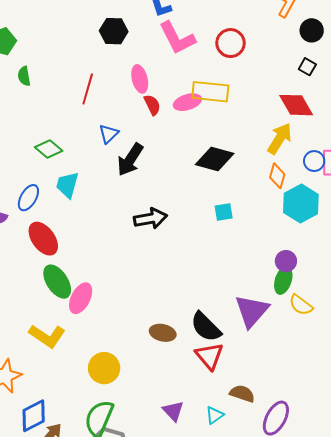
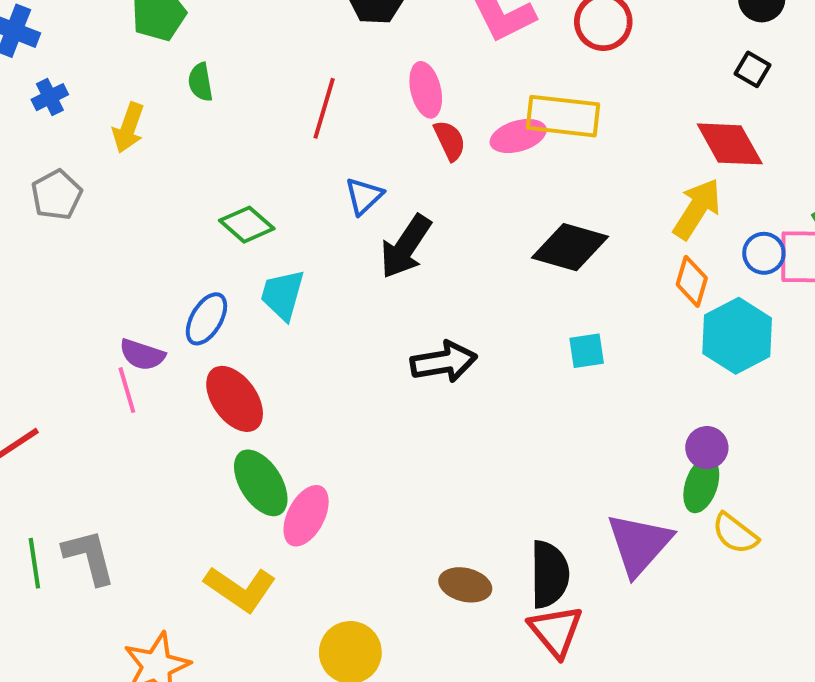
black semicircle: (206, 327) -> (549, 574), turned -136

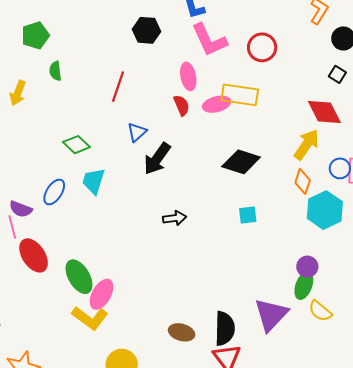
pink ellipse: (426, 90) -> (188, 76), moved
black arrow: (444, 362) -> (175, 218), size x0.7
red ellipse: (235, 399) -> (34, 255), moved
yellow L-shape: (240, 589) -> (90, 318), moved

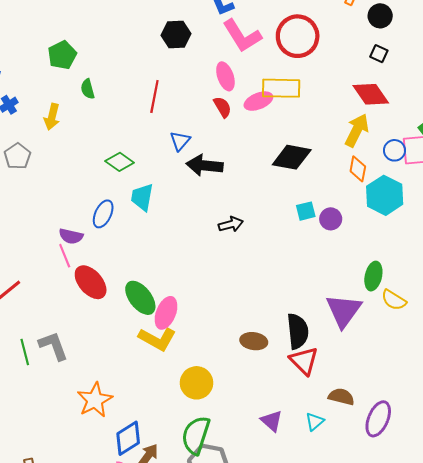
red circle: (262, 47) -> (298, 36), size x1.4
black arrow: (157, 159) -> (205, 165), turned 68
purple circle: (307, 267) -> (331, 219), moved

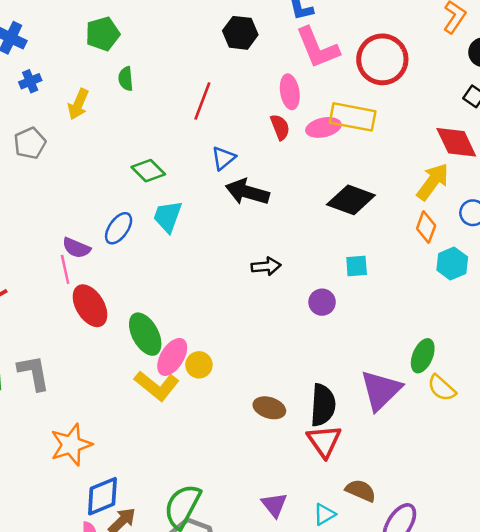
cyan hexagon: (385, 195) -> (452, 263), size x0.7
purple circle: (331, 219) -> (322, 302), moved
yellow circle: (196, 383) -> (199, 365), moved, size x0.7

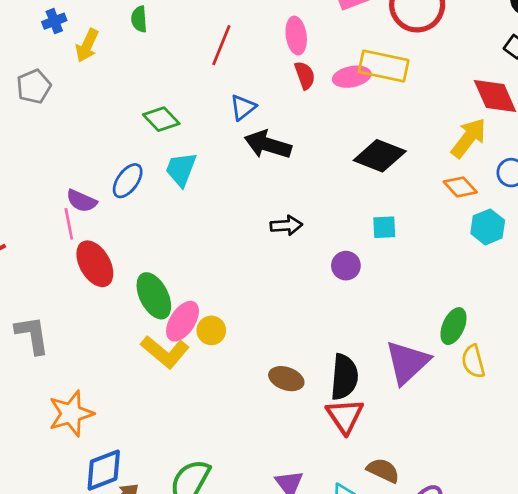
blue cross: (30, 81) -> (54, 21), moved
pink ellipse: (290, 92) -> (296, 36), moved
orange diamond: (426, 227) -> (460, 187), turned -64
yellow semicircle: (442, 388) -> (473, 361), turned 32

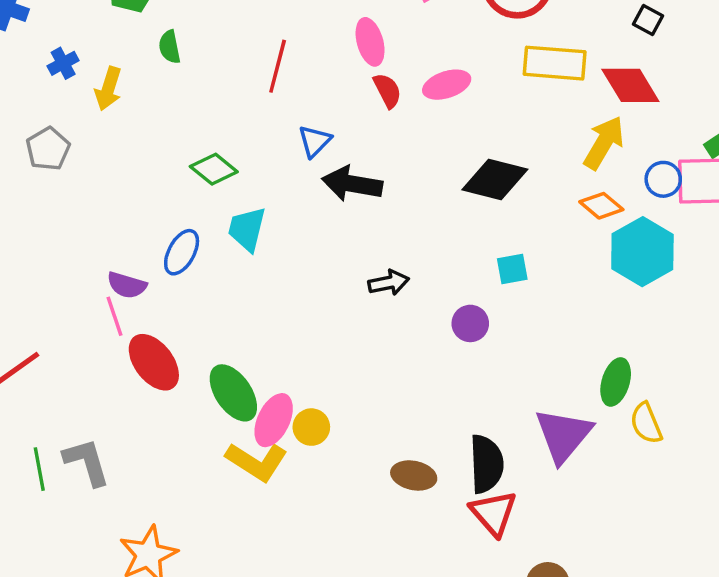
yellow rectangle: (384, 66) -> (555, 63), moved
cyan hexagon: (488, 227) -> (642, 252), size x1.5

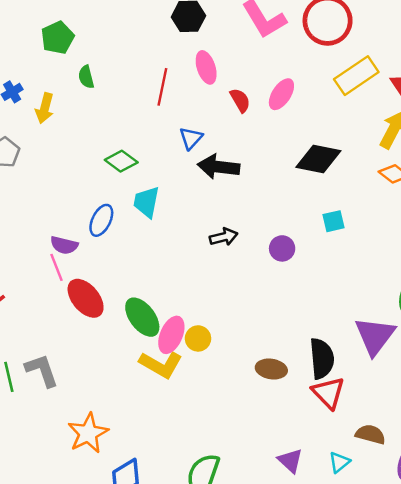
pink ellipse: (370, 42) -> (206, 67), moved
yellow rectangle: (555, 63) -> (356, 76), turned -36
pink ellipse: (447, 85) -> (281, 94), turned -36
black arrow: (389, 283) -> (224, 237), moved
purple circle: (470, 323) -> (282, 248), moved

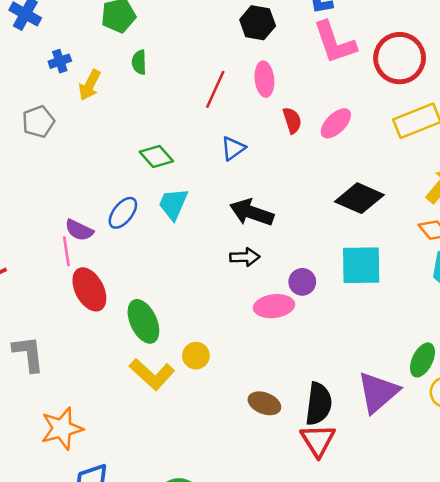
black arrow: (219, 167) -> (252, 212), moved
cyan square: (333, 221) -> (361, 265), size x1.8
pink ellipse: (171, 335) -> (274, 306), moved, turned 48

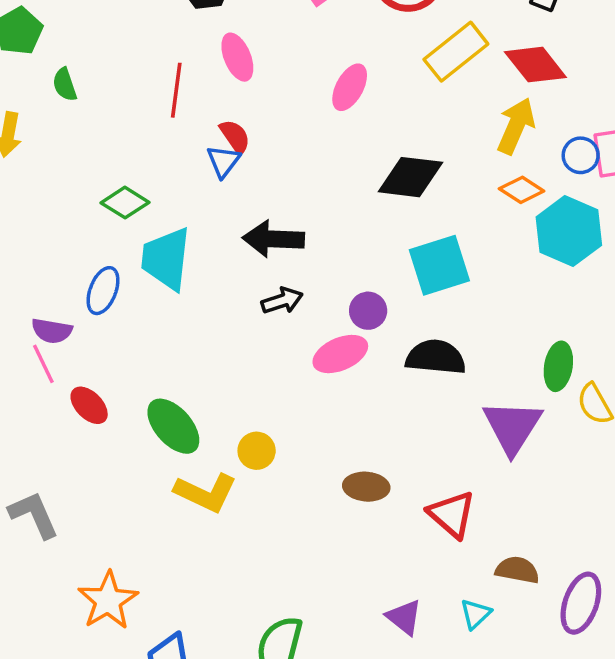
red semicircle: (292, 120) -> (235, 136), moved
cyan trapezoid: (173, 204) -> (166, 259), size x1.4
red ellipse: (89, 289) -> (89, 405), size x0.7
black semicircle: (319, 404) -> (436, 357), moved, turned -75

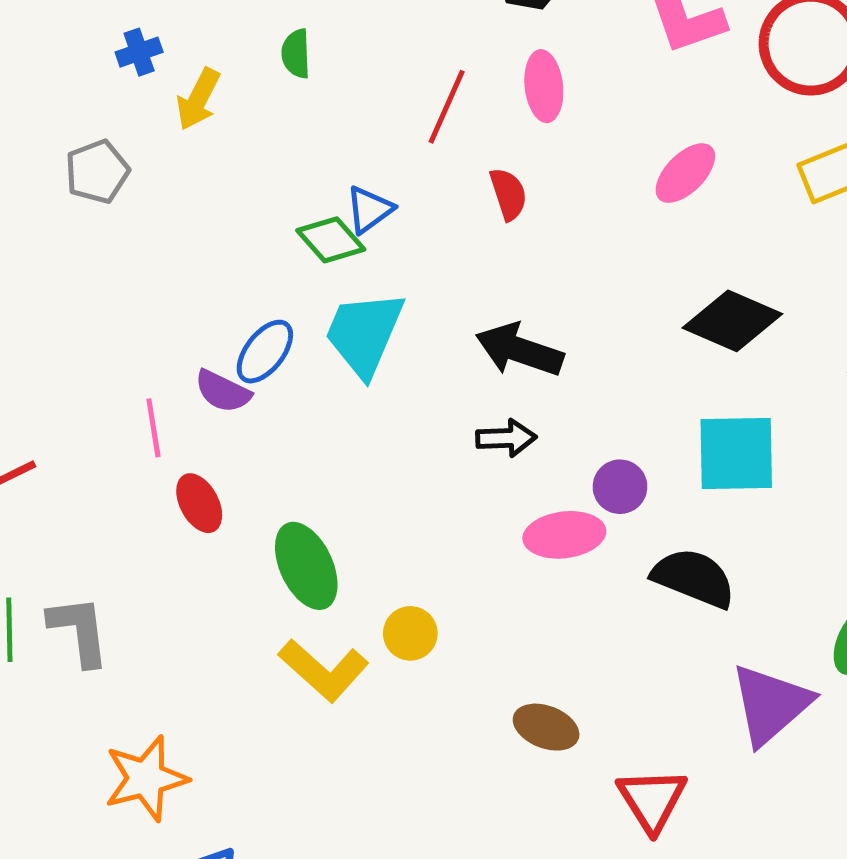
blue triangle: (223, 161) -> (369, 210), moved
purple semicircle: (52, 331) -> (223, 391), moved

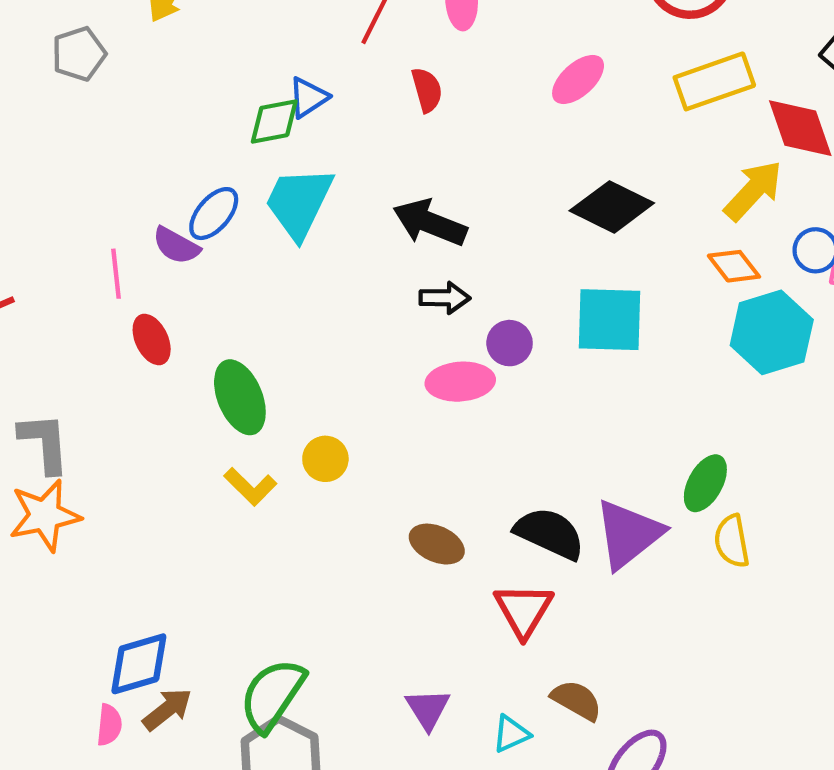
green diamond: (331, 240) -> (274, 121), turned -62
black arrow: (506, 438) -> (445, 298), moved
black semicircle: (694, 578) -> (550, 533), moved
yellow L-shape: (324, 670) -> (250, 487), size x0.7
orange star: (146, 778) -> (45, 515), moved

